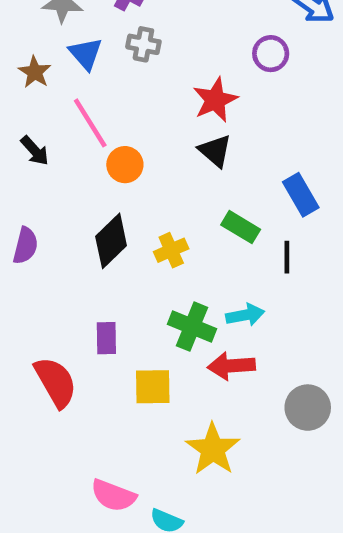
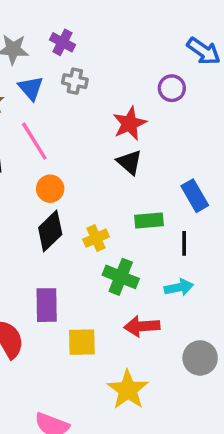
orange circle: (125, 165) -> (50, 189), moved
green rectangle: (241, 227) -> (149, 220), turned -36
cyan arrow: (245, 315) -> (179, 287), moved
green cross: (192, 327) -> (121, 277), moved
purple rectangle: (106, 338) -> (47, 305), size x1.4

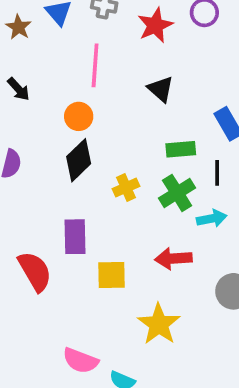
red star: (130, 123) -> (155, 25), moved
pink line: (34, 141) -> (95, 65), moved, turned 36
yellow cross: (96, 238) -> (126, 187), moved
green cross: (121, 277) -> (177, 193), moved, turned 36

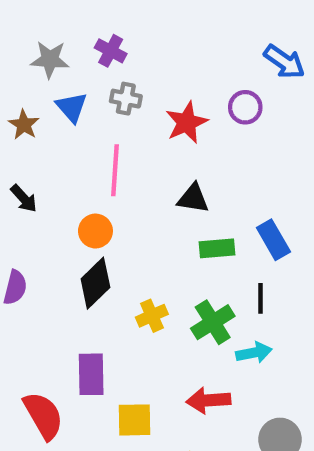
black triangle: (161, 89) -> (193, 198), turned -32
green rectangle: (181, 149) -> (217, 248), moved

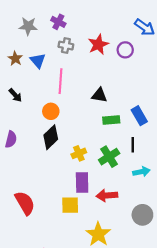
blue triangle: (72, 107) -> (38, 61), moved
red star: (187, 122) -> (98, 44), moved
cyan arrow: (254, 353) -> (141, 172), moved
purple rectangle: (91, 374) -> (82, 182), moved

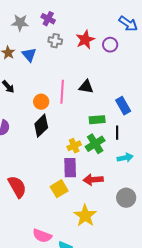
pink line: (61, 81) -> (62, 92), moved
green rectangle: (111, 120) -> (97, 120), moved
yellow cross: (79, 153) -> (74, 146), moved
yellow square: (70, 205) -> (59, 189), turned -30

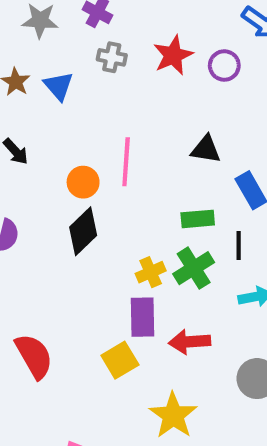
black triangle: (86, 87) -> (206, 149), moved

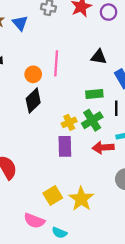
red arrow: (189, 342) -> (103, 148), moved
yellow square: (120, 360) -> (53, 196), moved

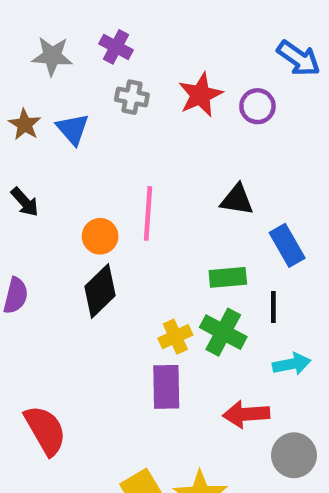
green cross: (92, 120) -> (223, 332), turned -30
red arrow: (103, 148) -> (246, 414), moved

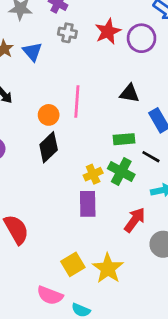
purple circle: (257, 106) -> (141, 38), size x1.4
black line: (273, 307) -> (151, 157), turned -60
red arrow: (246, 414) -> (135, 220), turned 130

